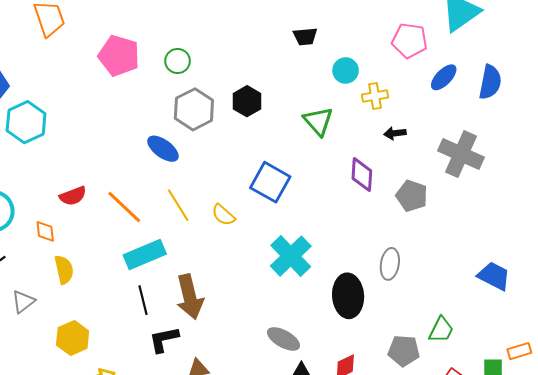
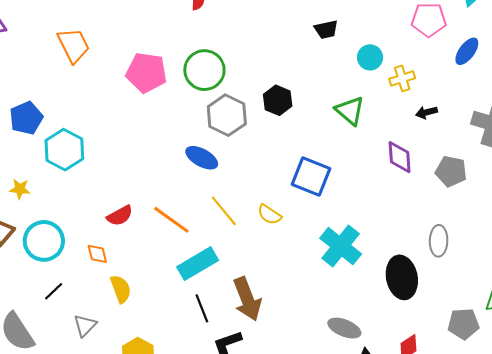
green circle: (178, 61) -> (204, 70), size x1.6

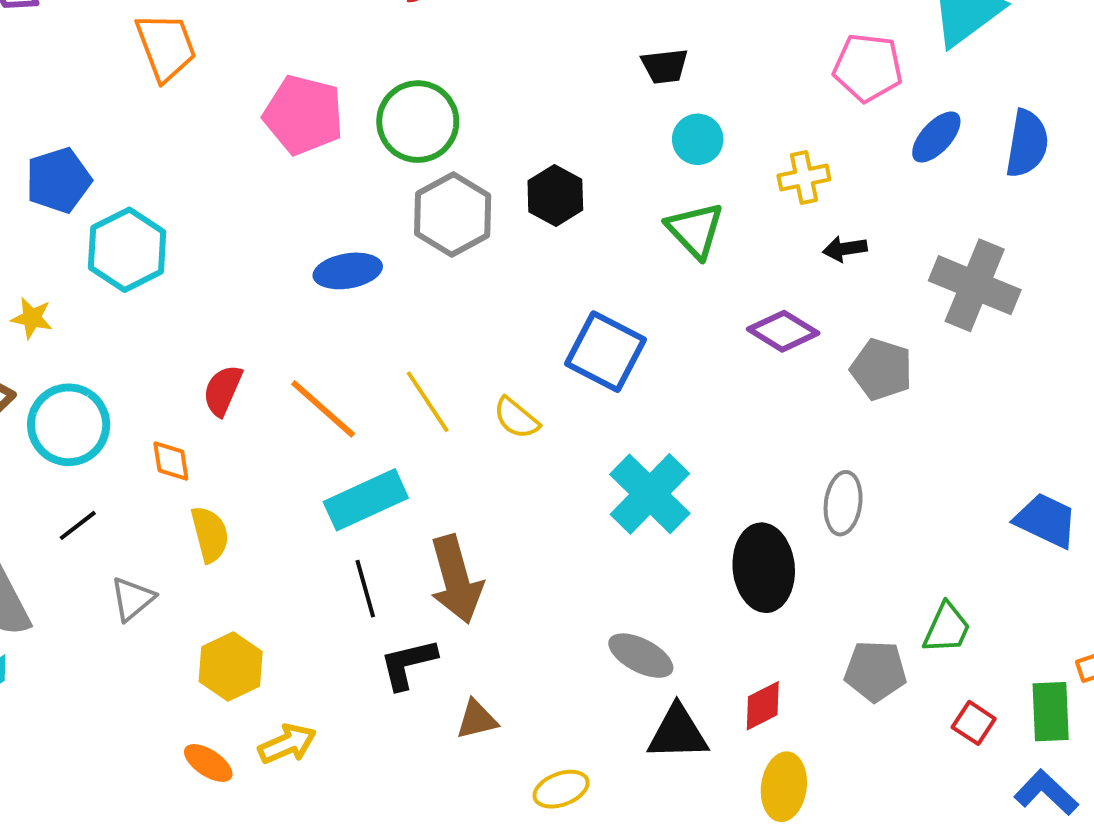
cyan circle: (370, 57) -> (698, 139), moved
purple diamond: (400, 157) -> (783, 331), turned -60
blue ellipse: (202, 158) -> (348, 271), moved, turned -44
red semicircle: (120, 216) -> (223, 390), turned 136

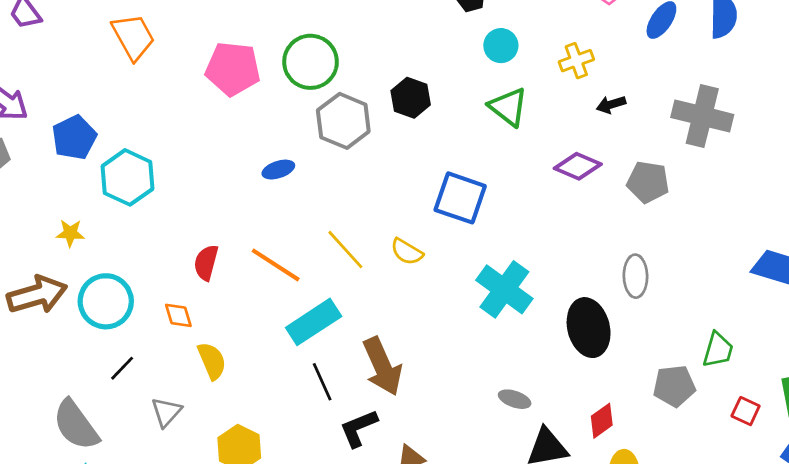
blue ellipse: (348, 271) -> (278, 170), size x0.7
gray ellipse: (641, 656) -> (515, 399), size x0.7

